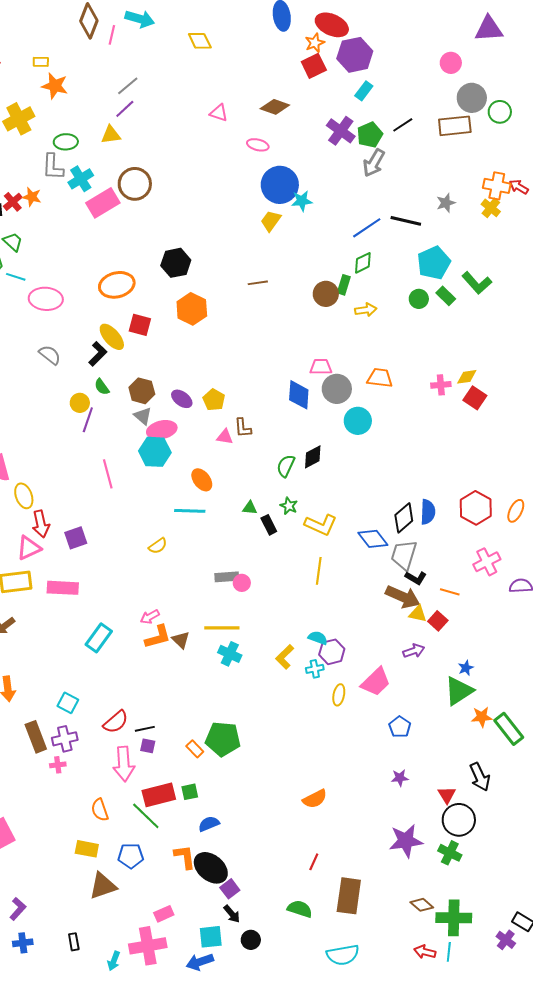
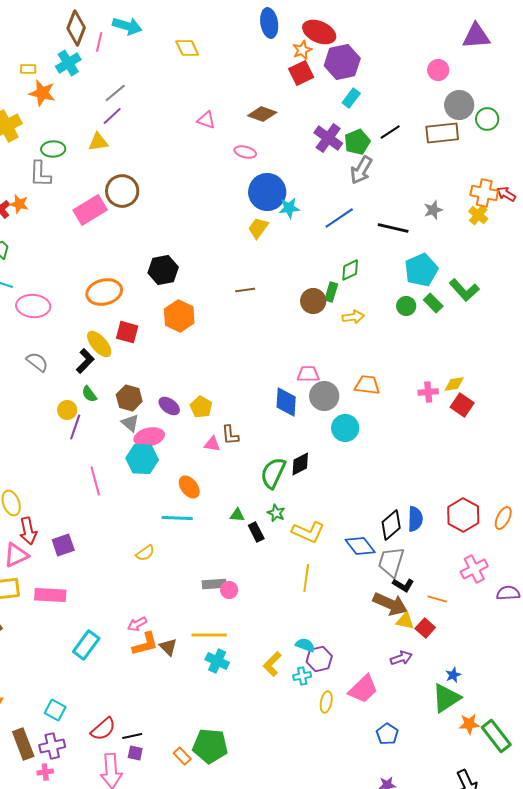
cyan cross: (81, 179) -> (68, 63), moved
blue line: (367, 228) -> (339, 218), moved
green semicircle: (286, 466) -> (273, 473), size x1.4

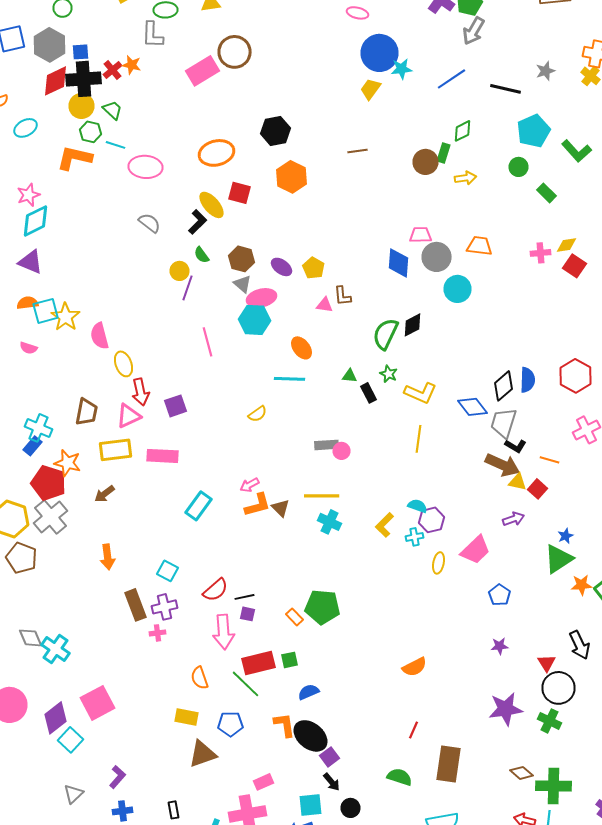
green rectangle: (433, 303) -> (546, 193), moved

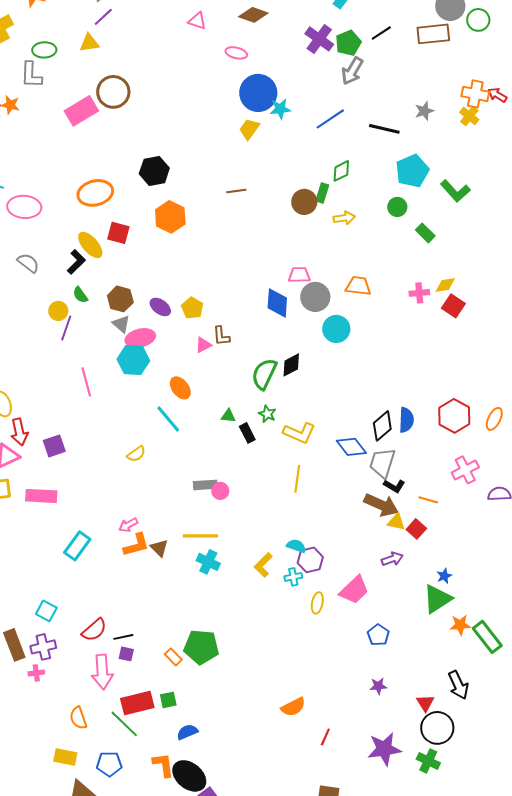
pink triangle: (324, 305) -> (203, 345), turned -36
cyan line: (290, 379) -> (168, 419), turned 48
red line: (414, 730) -> (325, 737), moved

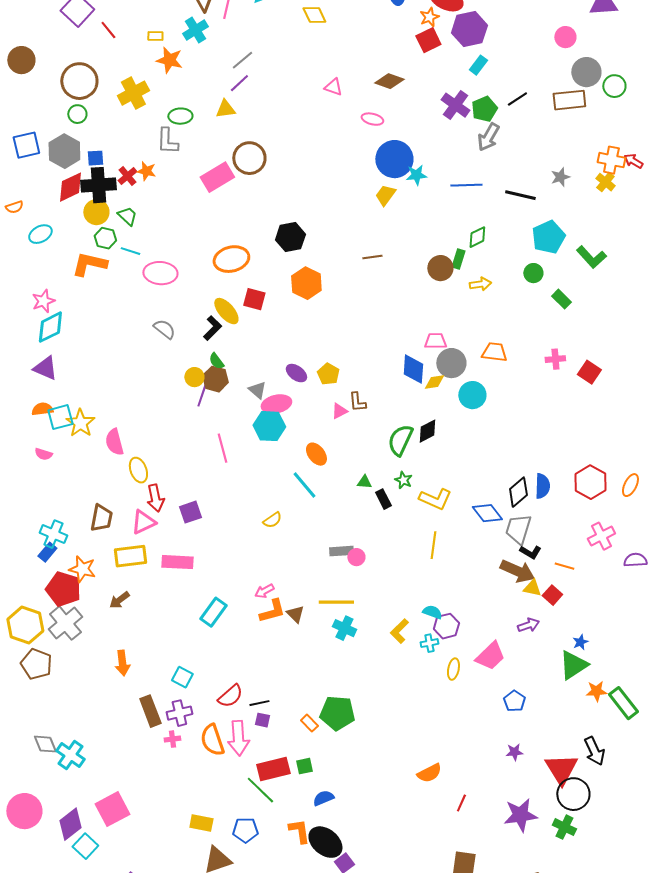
blue line: (330, 119) -> (466, 185), turned 32
yellow diamond: (445, 285) -> (434, 382), moved
brown hexagon: (120, 299) -> (215, 379), moved
red triangle: (425, 703) -> (561, 769), size x1.8
orange semicircle: (78, 718) -> (212, 740), moved, size x1.4

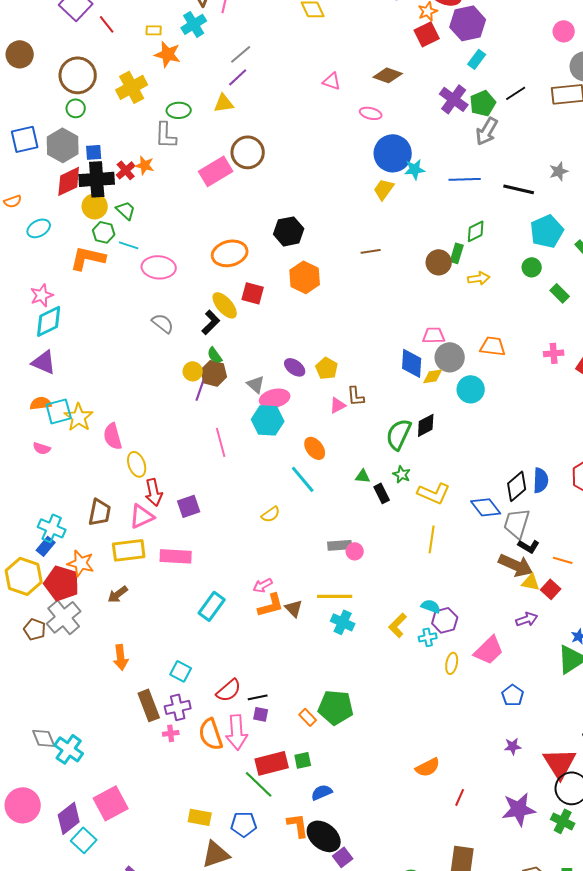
yellow hexagon: (25, 625) -> (24, 576), moved
brown pentagon: (36, 664) -> (35, 629), moved, size x0.7

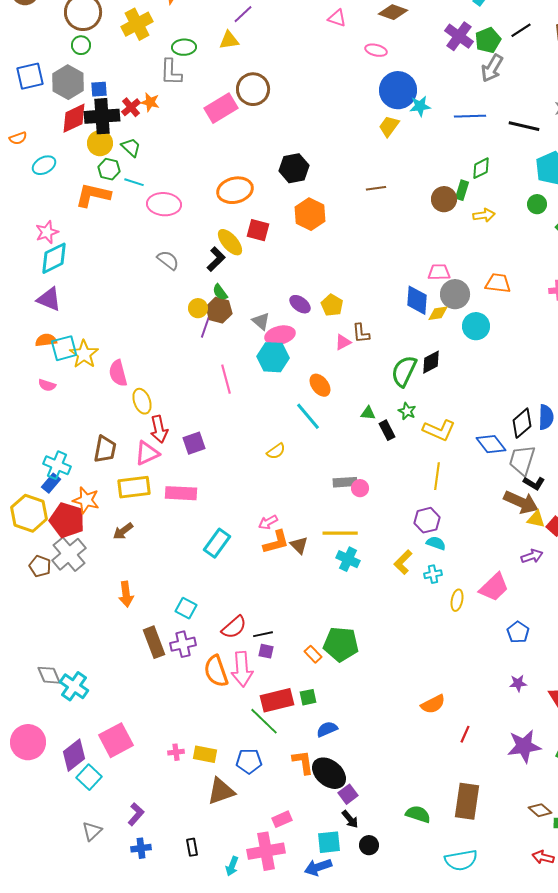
purple hexagon: (445, 620) -> (427, 520), moved
pink cross: (171, 733) -> (176, 752), moved

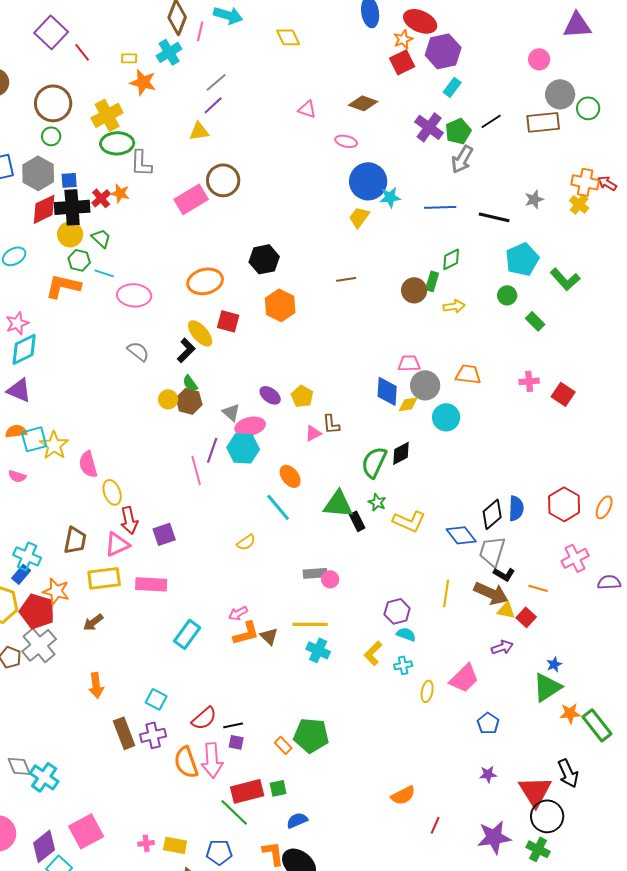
green ellipse: (184, 47) -> (117, 143), moved, size x1.4
purple line: (206, 325) -> (212, 450), moved
green triangle: (368, 413) -> (338, 504), size x2.0
yellow line: (437, 476) -> (446, 593), moved

